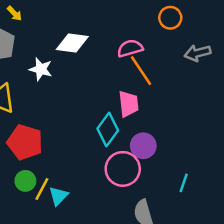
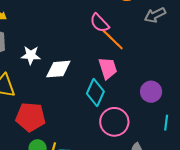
white diamond: (72, 43) -> (58, 69), moved
pink semicircle: (130, 48) -> (99, 23), turned -105
purple circle: (143, 146) -> (151, 92), moved

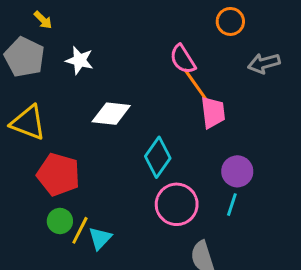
white star: (31, 55) -> (79, 60), moved
pink trapezoid: (108, 68) -> (213, 112), moved
cyan line: (166, 123) -> (232, 205), moved

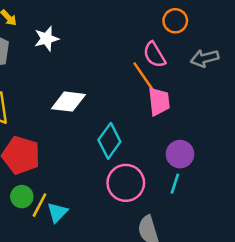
pink semicircle: (183, 59) -> (154, 55), moved
white star: (79, 60) -> (47, 39), moved, turned -30

